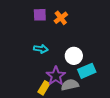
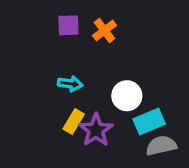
gray semicircle: (70, 85) -> (161, 146), moved
yellow rectangle: (44, 88) -> (74, 122), moved

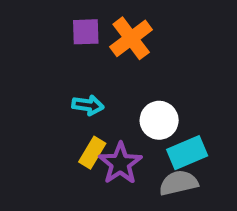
orange cross: (104, 30) -> (131, 38), size x1.4
gray semicircle: (161, 146) -> (179, 183), moved

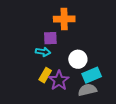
purple square: (86, 32) -> (50, 38), moved
orange cross: (131, 38) -> (64, 19), turned 36

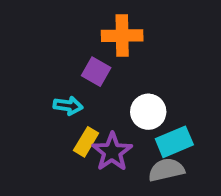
purple square: (50, 38) -> (96, 72), turned 32
cyan arrow: (43, 52) -> (68, 106), moved

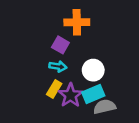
cyan arrow: (68, 106) -> (58, 66), moved
cyan rectangle: (174, 142) -> (93, 94), moved

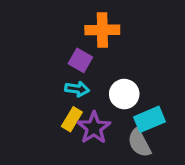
cyan rectangle: (93, 94) -> (149, 119), moved
gray semicircle: (105, 107) -> (139, 143), turned -105

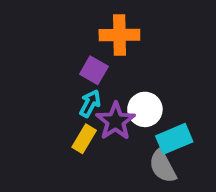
cyan arrow: (77, 89) -> (90, 104), turned -70
purple star: (94, 128) -> (115, 121), moved

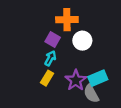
white circle: (145, 109) -> (82, 41), moved
purple star: (115, 121) -> (76, 80), moved

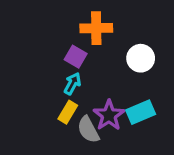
white circle: (82, 41) -> (141, 58), moved
gray semicircle: (91, 94) -> (88, 130), moved

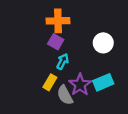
orange cross: (96, 28) -> (58, 21), moved
cyan arrow: (72, 84) -> (63, 61), moved

